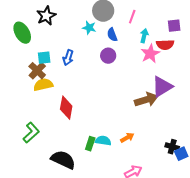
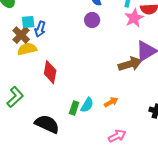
blue arrow: (68, 58) -> (40, 29), moved
cyan semicircle: (103, 141) -> (87, 105), turned 112

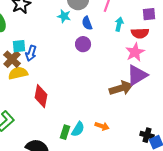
pink star: (134, 18) -> (135, 52), moved
orange arrow: (111, 102) -> (102, 126), turned 48

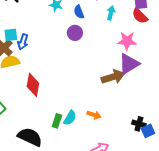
red semicircle: (140, 33) -> (140, 16), moved, turned 48
pink star: (135, 52) -> (127, 41), turned 30

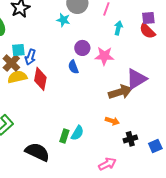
blue semicircle: (79, 12) -> (73, 67), moved
pink star: (127, 41) -> (104, 56), moved
red diamond: (33, 85) -> (40, 79), moved
orange arrow: (94, 115) -> (112, 121), moved
black cross: (139, 124) -> (130, 139), moved, turned -32

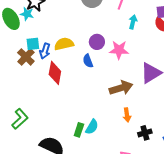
cyan star: (63, 20) -> (27, 14), moved
yellow semicircle: (17, 77) -> (64, 44), moved
brown arrow: (120, 92) -> (121, 88), moved
orange arrow: (112, 121) -> (127, 115), turned 64

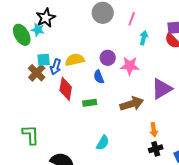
orange arrow: (127, 115) -> (154, 130), moved
green L-shape: (20, 119) -> (31, 135), turned -50
green rectangle: (79, 130) -> (90, 103), moved, turned 64

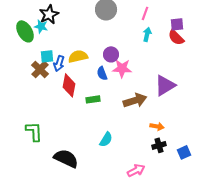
pink line: (132, 19) -> (145, 13), moved
pink star: (130, 66) -> (122, 68), moved
orange arrow: (154, 130) -> (157, 126), turned -72

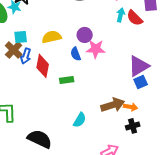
red semicircle: (176, 37) -> (135, 18), moved
blue arrow: (59, 63) -> (26, 56), moved
brown arrow: (135, 100) -> (113, 105), moved
blue square: (184, 152) -> (141, 82), moved

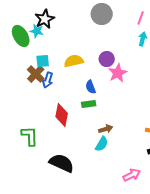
pink star: (96, 49) -> (118, 73), turned -30
blue semicircle: (76, 54) -> (91, 87), moved
red diamond: (43, 66) -> (62, 115), moved
brown arrow: (113, 105) -> (106, 129), moved, size x0.6

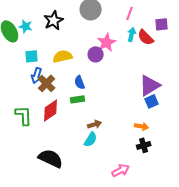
black star: (45, 19) -> (54, 20), moved
pink star: (118, 73) -> (107, 42), moved
brown cross: (36, 74) -> (47, 83), moved
red diamond: (62, 115) -> (51, 110), turned 45
green L-shape: (30, 136) -> (24, 115), moved

